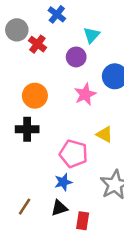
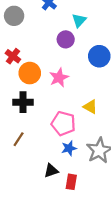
red cross: (37, 44) -> (13, 56), moved
pink star: (85, 94) -> (59, 78), moved
blue star: (63, 182) -> (69, 148), moved
brown line: (25, 207) -> (19, 139), moved

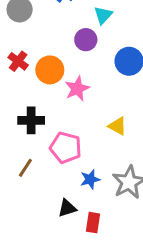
orange circle: (30, 73) -> (50, 70), moved
pink pentagon: (63, 124) -> (66, 148), moved

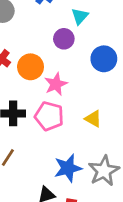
pink pentagon: (66, 148) -> (49, 116), moved
blue star: (90, 179) -> (68, 168), size x1.5

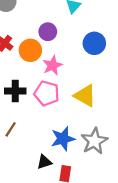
purple circle: (64, 39) -> (48, 32), moved
yellow triangle: (93, 119) -> (85, 96), size x1.5

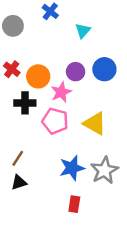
purple circle: (48, 32) -> (76, 72), moved
black cross: (15, 91) -> (25, 103), moved
black triangle: (44, 162) -> (19, 182), moved

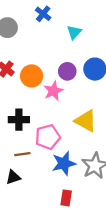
black cross: (25, 103) -> (19, 120), moved
pink pentagon: (55, 121) -> (48, 137), moved, turned -30
brown line: (18, 158) -> (22, 154), moved, turned 49

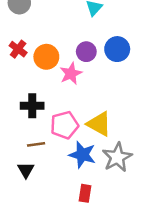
yellow triangle: (86, 121) -> (99, 124), moved
blue star: (64, 163) -> (82, 155), turned 30
black triangle: (13, 177) -> (26, 170), turned -42

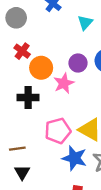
red cross: (18, 49) -> (22, 51), moved
black cross: (32, 106) -> (28, 97), moved
brown line: (36, 144) -> (17, 149), moved

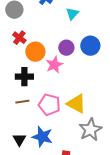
pink pentagon: (58, 131) -> (49, 105), turned 30
brown line: (17, 149) -> (22, 102), moved
blue star: (74, 158) -> (42, 137), moved

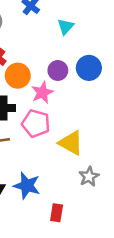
pink pentagon: (49, 105) -> (36, 124), moved
gray star: (90, 130) -> (89, 177), size x0.7

